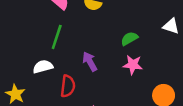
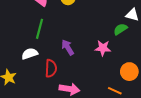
green semicircle: (129, 39) -> (120, 29), moved

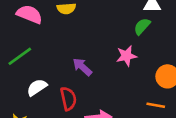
green line: (40, 29) -> (20, 56), moved, turned 54

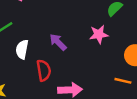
white semicircle: (37, 87) -> (22, 49), moved, turned -48

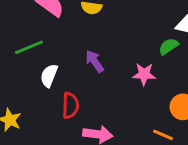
purple arrow: (58, 42) -> (95, 61), moved

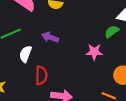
purple arrow: (95, 61) -> (50, 37), moved, turned -35

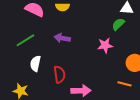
white semicircle: (25, 54) -> (35, 64), moved

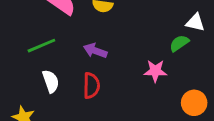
white semicircle: (35, 64) -> (51, 81), turned 140
red semicircle: (59, 74) -> (91, 86), moved

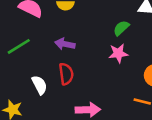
green semicircle: (179, 43) -> (121, 28), moved
white semicircle: (51, 81) -> (39, 85), moved

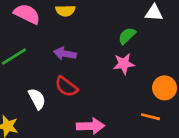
red semicircle: (66, 74) -> (66, 87), turned 135

